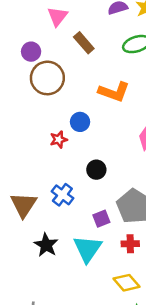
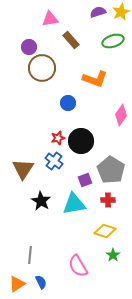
pink triangle: (57, 16) -> (50, 19), turned 42
red star: (59, 140) -> (58, 138), moved
black circle: (96, 170) -> (81, 141), size x1.6
cyan triangle: (88, 249) -> (74, 204), turned 45
yellow diamond: (126, 283) -> (105, 231), turned -30

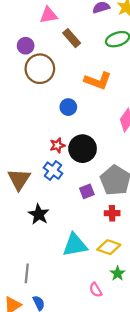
cyan triangle: (74, 204) -> (75, 245), moved
pink semicircle: (78, 266) -> (96, 290), moved, size x0.6

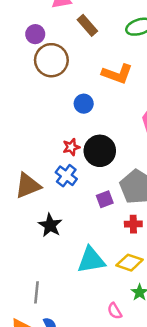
brown triangle: (19, 179) -> (28, 186), turned 35

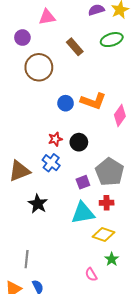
brown rectangle: (87, 25) -> (75, 47), moved
purple circle: (35, 34) -> (22, 38), moved
orange L-shape: (117, 74) -> (93, 101), moved
black circle: (100, 151) -> (79, 142), size x0.7
cyan triangle: (91, 260) -> (83, 213), moved

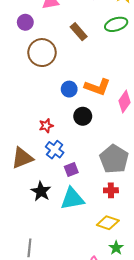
red star: (55, 139) -> (46, 126), moved
black circle: (79, 142) -> (83, 116), moved
purple square: (83, 182) -> (71, 169), moved
cyan triangle: (83, 213) -> (72, 199), moved

